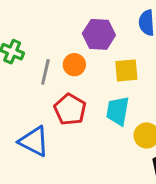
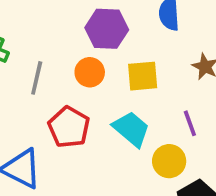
orange circle: (74, 65) -> (90, 72), moved
cyan trapezoid: (118, 111) -> (131, 129), turned 120

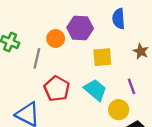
orange circle: (90, 72) -> (56, 38), moved

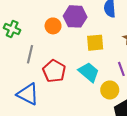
gray line: (37, 58) -> (30, 54), moved

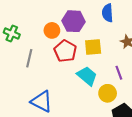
red pentagon: (54, 71) -> (65, 51), moved
blue triangle: (28, 94) -> (42, 102), moved

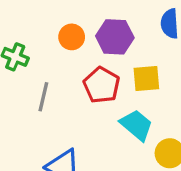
orange circle: (52, 30) -> (72, 37), moved

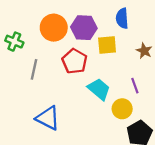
orange circle: (72, 37) -> (54, 28), size x1.5
yellow square: (146, 78) -> (107, 45), moved

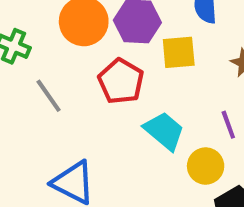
gray line: (34, 69) -> (49, 96), turned -48

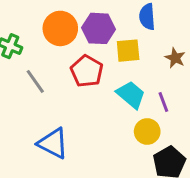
cyan trapezoid: (164, 131) -> (131, 95), moved

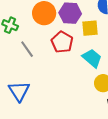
blue triangle: (53, 143) -> (19, 91), moved, turned 30

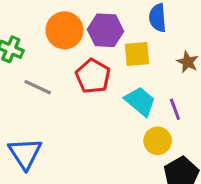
gray line: (27, 49) -> (38, 87), turned -30

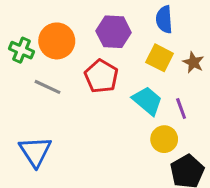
orange circle: (64, 30) -> (57, 41), moved
yellow square: (137, 54) -> (160, 58), moved, turned 32

